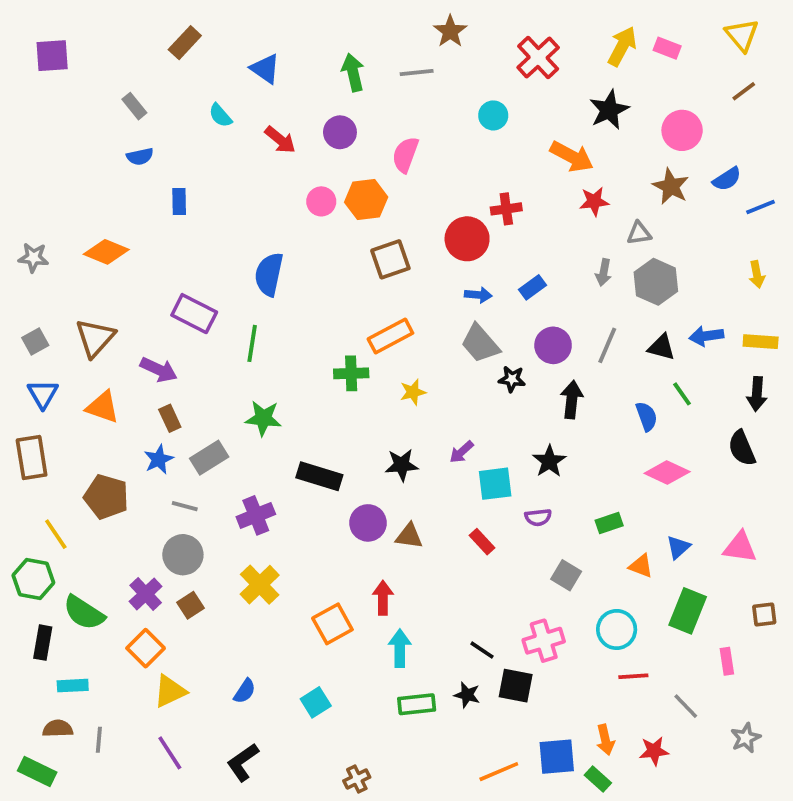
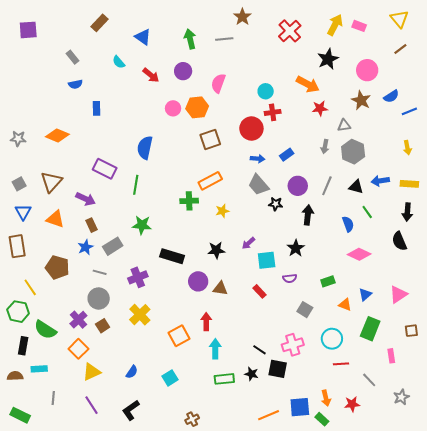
cyan circle: (493, 115) -> (266, 91), moved
pink triangle: (740, 547) -> (398, 294), turned -42
brown semicircle: (58, 729) -> (15, 376), moved

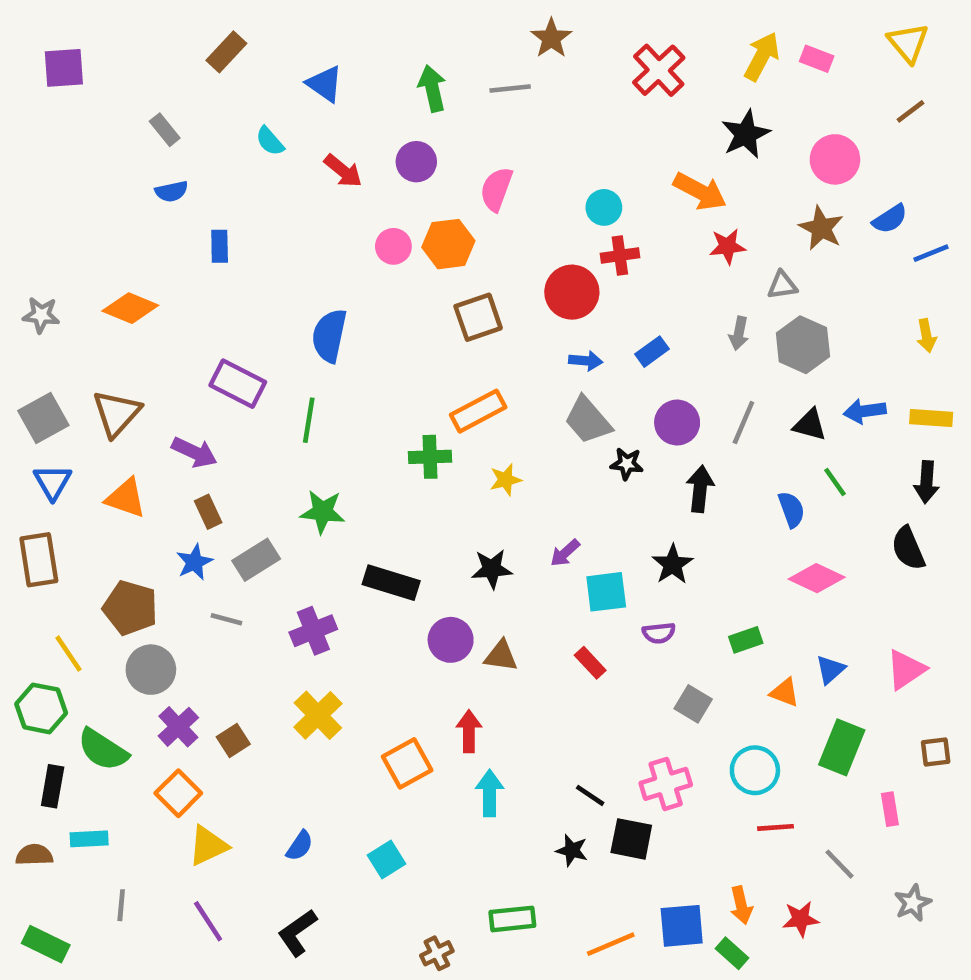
gray square: (19, 184) -> (43, 418), size x1.5
gray circle: (99, 298) -> (151, 670), moved
green rectangle: (224, 379) -> (512, 919), moved

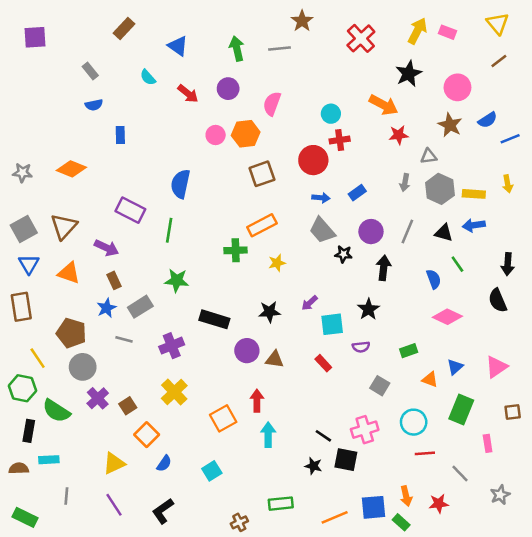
yellow rectangle: (931, 418) -> (474, 194), moved
orange square: (178, 793) -> (147, 435), moved

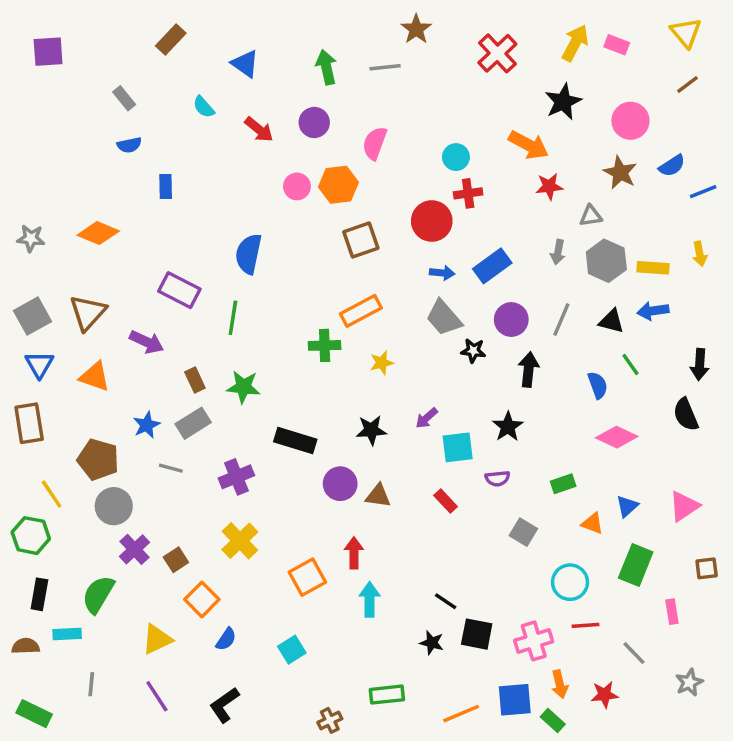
blue rectangle: (357, 193) -> (492, 266), size x1.5
brown rectangle: (114, 280) -> (195, 380), moved
green semicircle: (56, 411) -> (98, 594), moved, turned 88
pink cross: (365, 430) -> (534, 641), moved

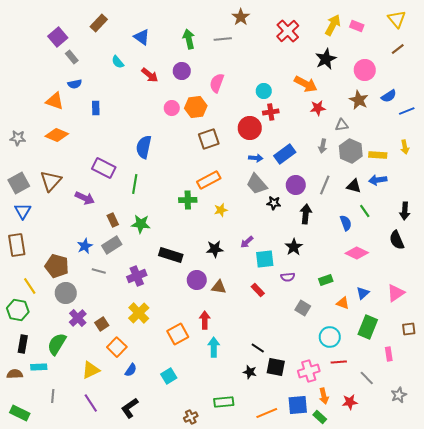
purple square: (48, 52) -> (58, 37), moved, turned -36
orange triangle: (95, 377) -> (55, 101), moved

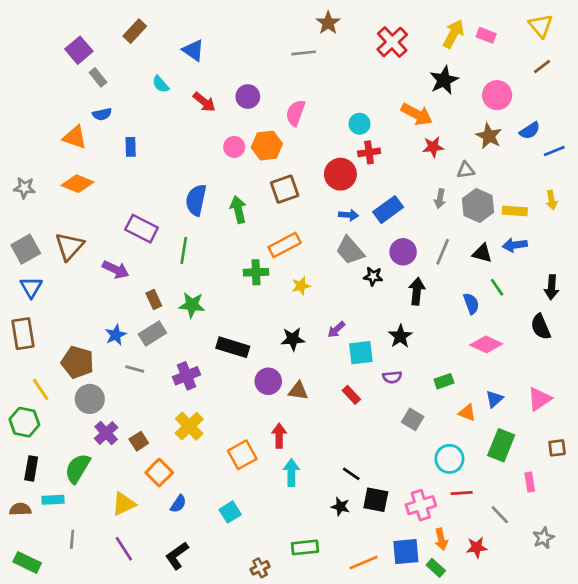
green arrow: (189, 39) -> (238, 210), moved

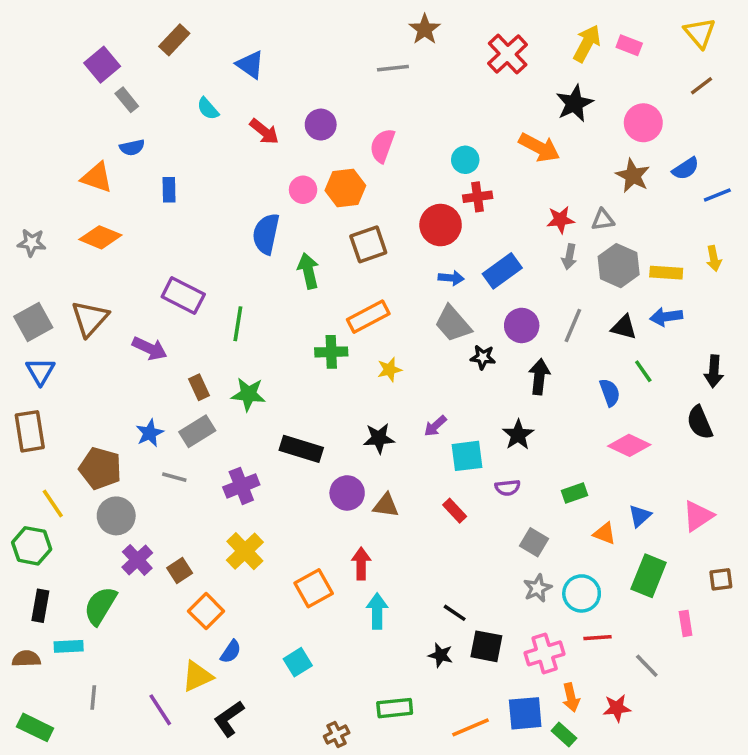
red star: (433, 147) -> (560, 220), moved
blue semicircle: (196, 200) -> (266, 234), moved
yellow triangle: (124, 504) -> (197, 676), moved
gray star: (543, 538) -> (538, 588), moved

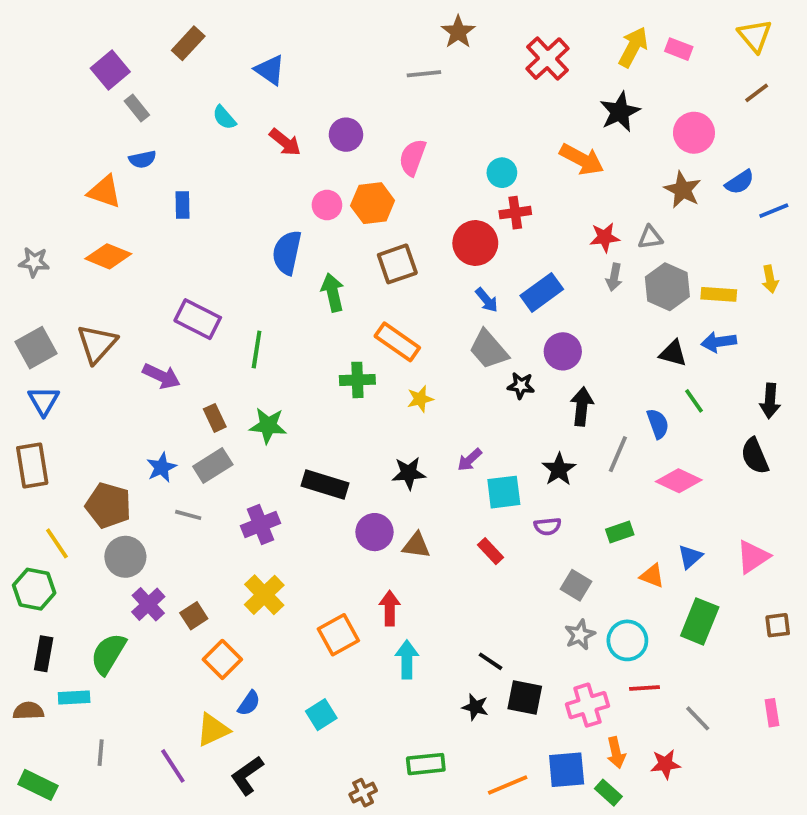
blue arrow: (451, 278) -> (487, 300), turned 45
orange rectangle: (368, 317) -> (397, 342), turned 63
gray line: (573, 325) -> (618, 454), moved
pink rectangle: (686, 623) -> (772, 713), moved

